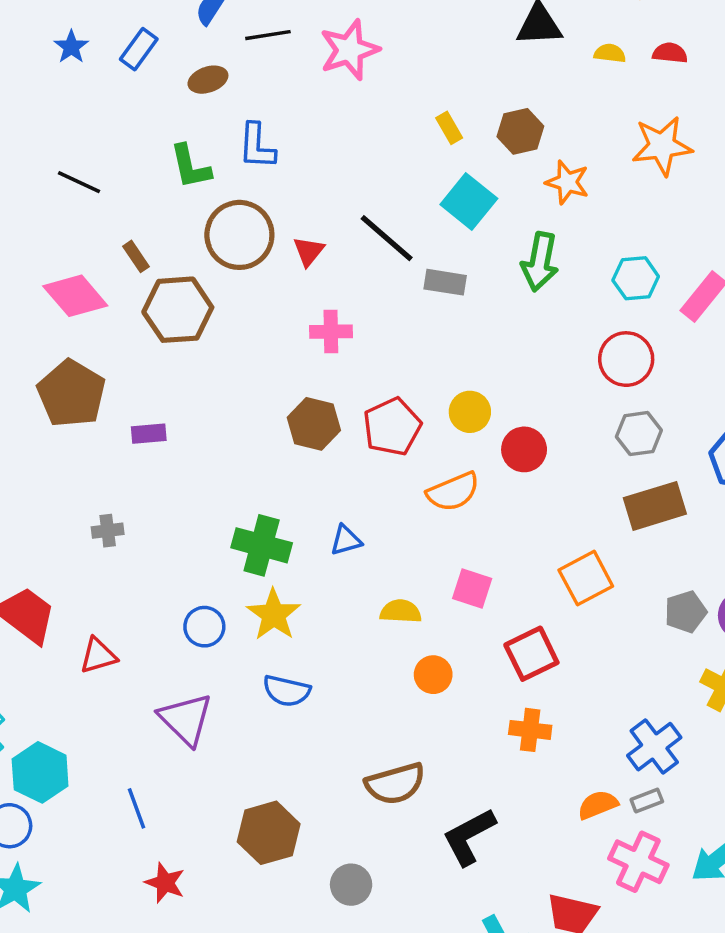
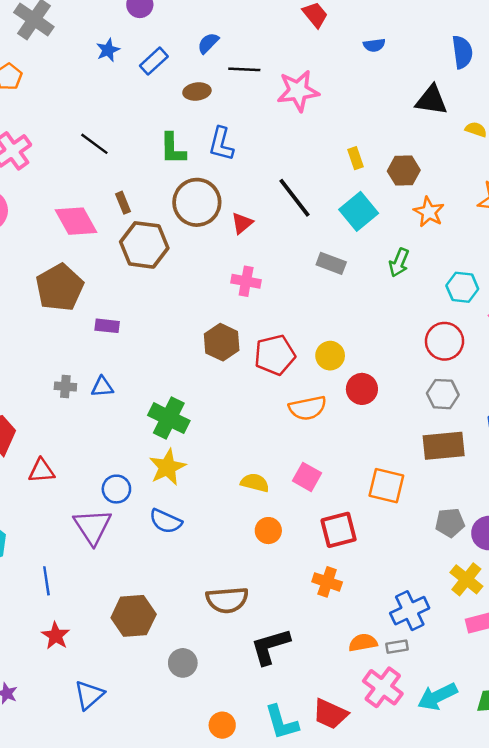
black line: (387, 238) -> (294, 198), moved
green arrow: (540, 262) -> (399, 263), size x0.7
blue triangle: (346, 540) -> (102, 387), moved
orange square: (586, 578) -> (386, 486), turned 30
blue circle: (204, 627) -> (116, 489), moved

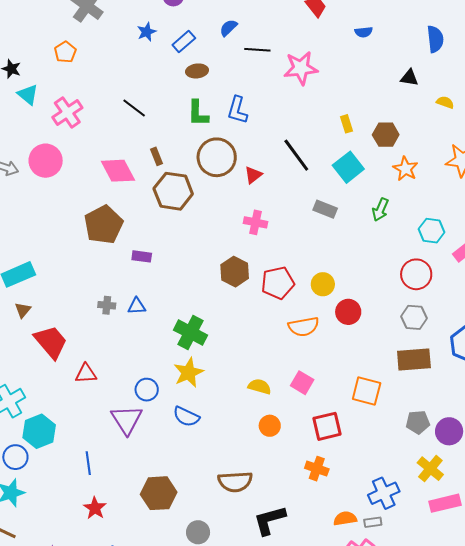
brown ellipse: (197, 92) -> (197, 71), moved
black triangle: (431, 100) -> (409, 78), size x0.7

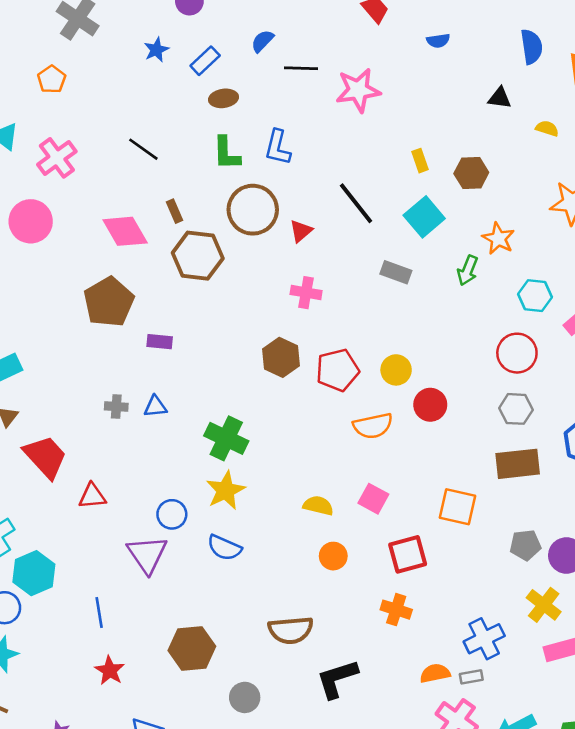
orange star: (405, 169) -> (498, 239), moved

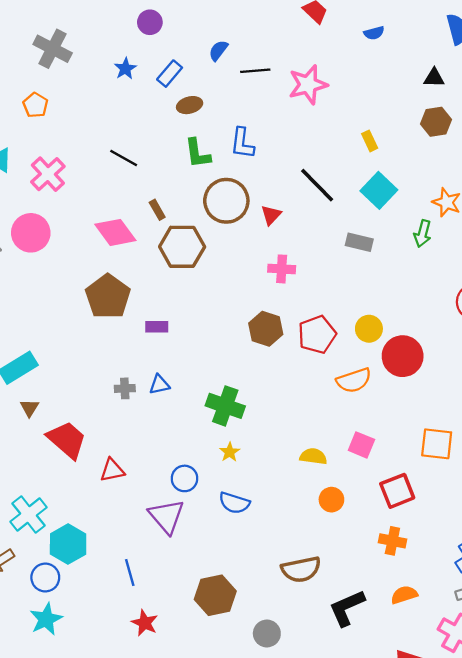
brown hexagon: (471, 173) -> (436, 122), moved
red circle: (430, 405) -> (403, 356), size x1.4
yellow star: (225, 490) -> (230, 452), size x0.6
orange semicircle: (435, 673) -> (404, 595), moved

